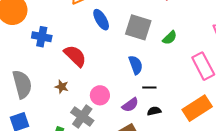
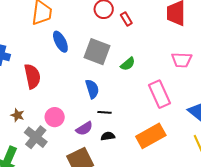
red semicircle: (75, 56) -> (32, 76), turned 30
brown star: (62, 87) -> (17, 115), moved

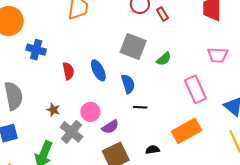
blue ellipse: (60, 42) -> (98, 70), moved
red semicircle: (32, 76) -> (68, 71), size x0.7
purple semicircle: (84, 128) -> (110, 127), moved
black semicircle: (108, 136) -> (153, 150), moved

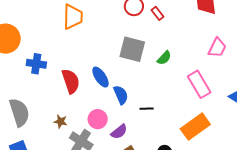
pink trapezoid: (218, 55) -> (217, 48), turned -60
red semicircle: (68, 71) -> (71, 81), size x1.4
blue semicircle: (128, 84) -> (121, 95), moved

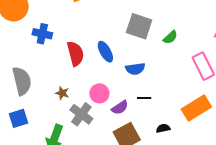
blue semicircle: (121, 95) -> (135, 69), moved, turned 102
black line: (147, 109) -> (144, 98), moved

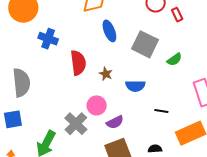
blue ellipse: (105, 52) -> (109, 31), moved
brown star: (62, 93) -> (106, 74), moved
black line: (144, 98) -> (161, 111), moved

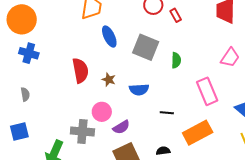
blue cross: (48, 39) -> (29, 53), moved
green semicircle: (174, 59) -> (176, 60), turned -49
gray semicircle: (21, 83) -> (25, 94), size x0.5
gray cross: (76, 124) -> (82, 131), turned -35

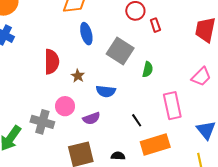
black line: (167, 113) -> (137, 120), moved, turned 40
purple semicircle: (121, 127) -> (91, 118), moved

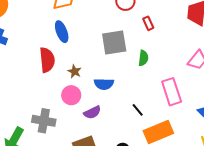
red rectangle: (155, 25) -> (148, 23), moved
blue ellipse: (86, 34) -> (62, 32), moved
gray square: (120, 51) -> (114, 42), turned -36
pink circle: (65, 106) -> (71, 95), moved

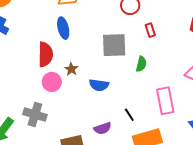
pink circle: (71, 95) -> (52, 82), moved
purple semicircle: (92, 112) -> (103, 128), moved

